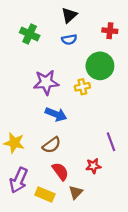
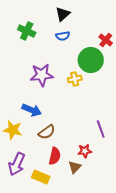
red cross: (110, 31) -> (106, 40), moved, turned 32
blue arrow: (56, 114) -> (32, 110), moved
red semicircle: (60, 171) -> (55, 156), turned 48
brown triangle: (76, 192) -> (75, 167), moved

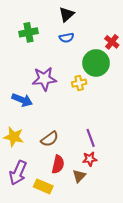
green cross: (27, 31) -> (28, 32), turned -36
blue arrow: (32, 110) -> (22, 100), moved
purple line: (101, 129) -> (91, 138), moved

